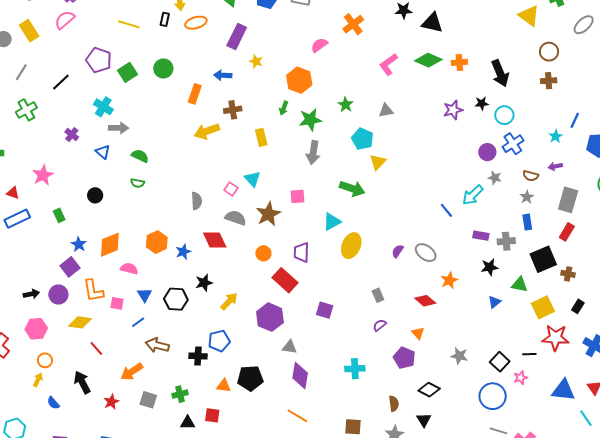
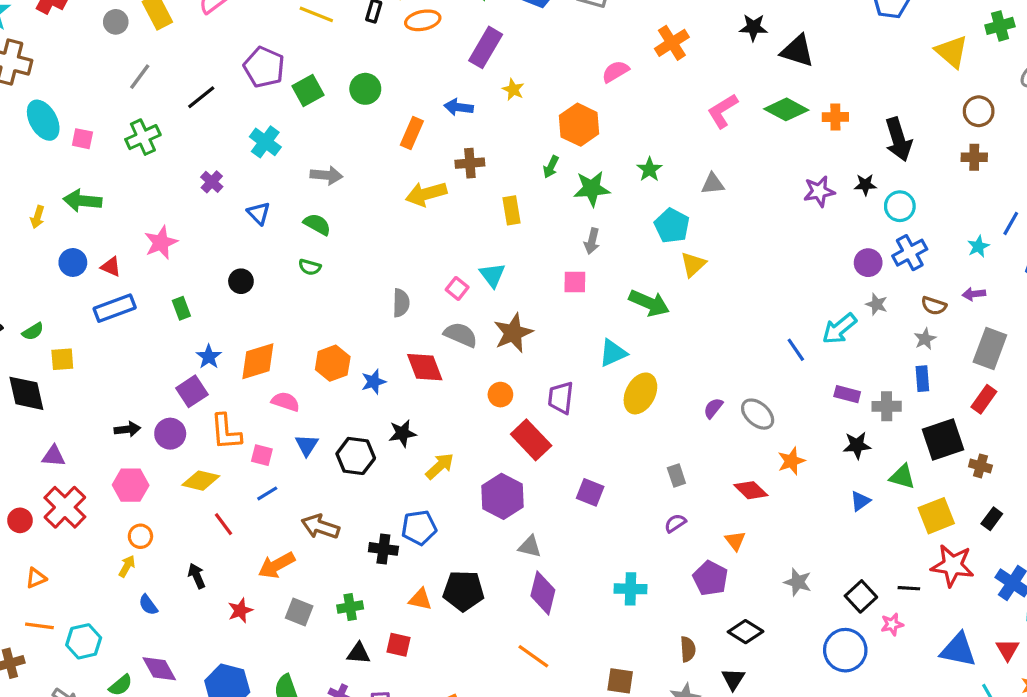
gray arrow: (119, 128) -> (326, 175), moved
gray arrow: (313, 153) -> (592, 241), size x0.7
pink square: (297, 196) -> (575, 282), moved
blue line: (138, 322) -> (267, 493), moved
black arrow: (82, 382) -> (197, 576), size x0.7

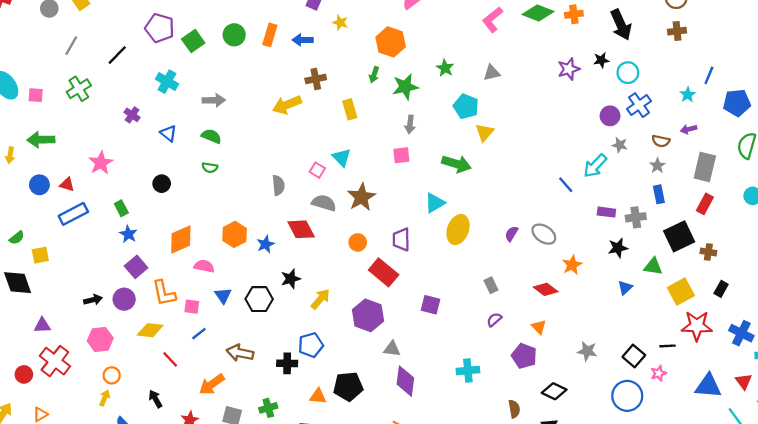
orange rectangle: (412, 133) -> (270, 35), moved
blue star: (209, 357) -> (128, 234), moved

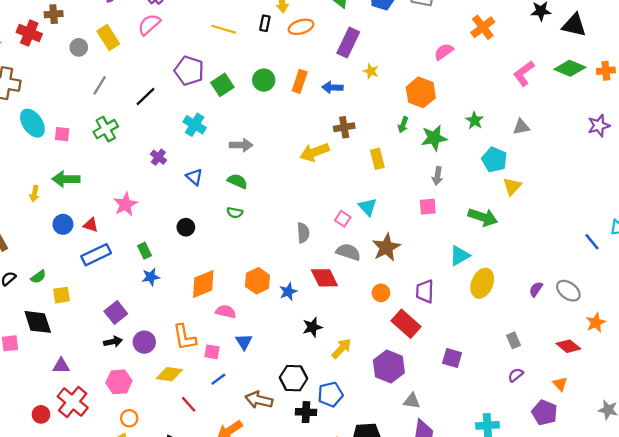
blue star: (128, 234) -> (151, 277), turned 30
purple square: (136, 267) -> (116, 313), moved
black hexagon: (259, 299) -> (294, 378), moved

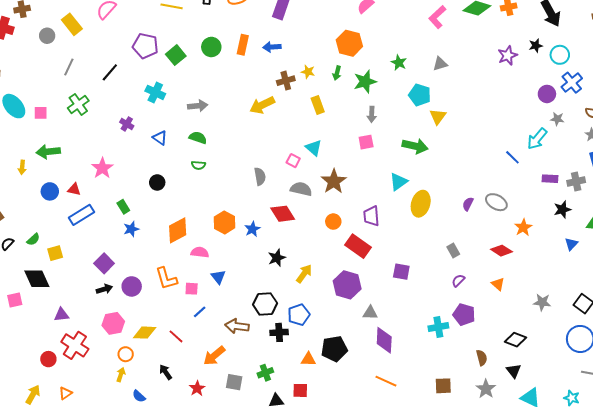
yellow star: (371, 71) -> (308, 72), moved
yellow diamond: (169, 374) -> (145, 333), moved
purple pentagon: (545, 413) -> (464, 314), moved

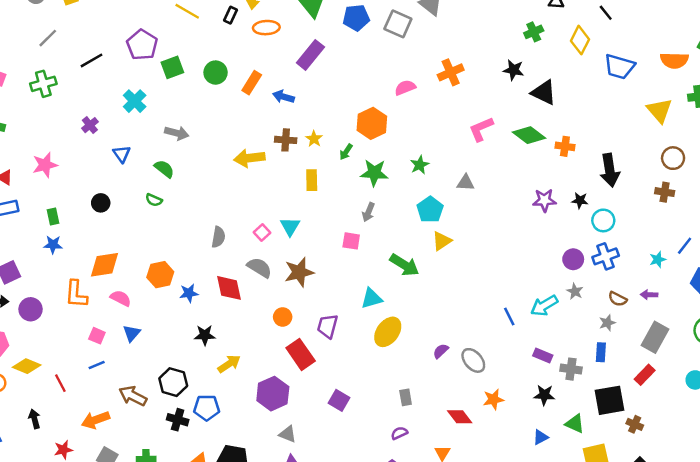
orange L-shape: (166, 279) -> (76, 294), moved

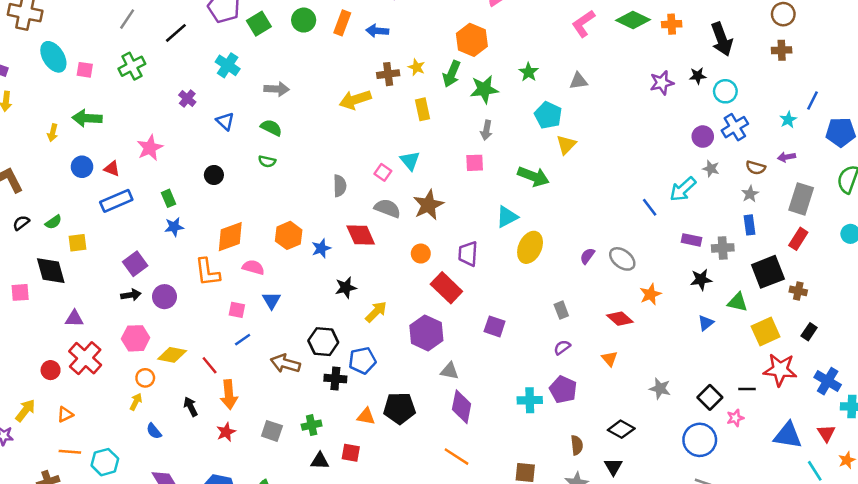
green arrow: (346, 152) -> (452, 74), size x1.5
orange arrow: (96, 420) -> (229, 395), moved, turned -64

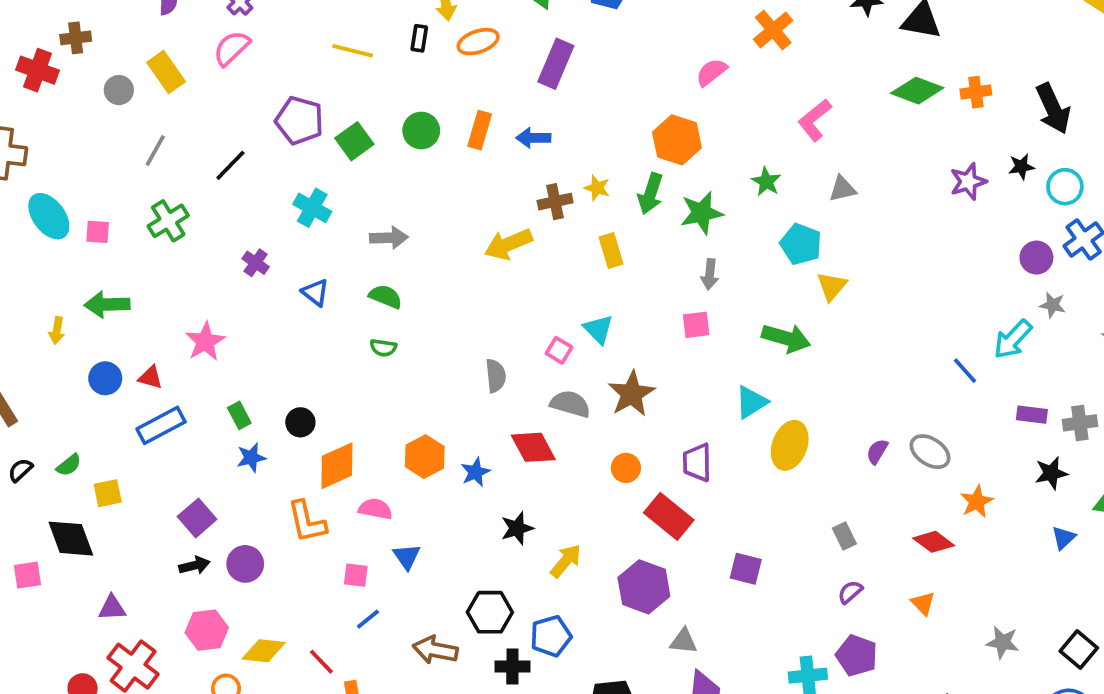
pink L-shape: (583, 24) -> (815, 120), moved
black circle: (214, 175) -> (300, 422), moved

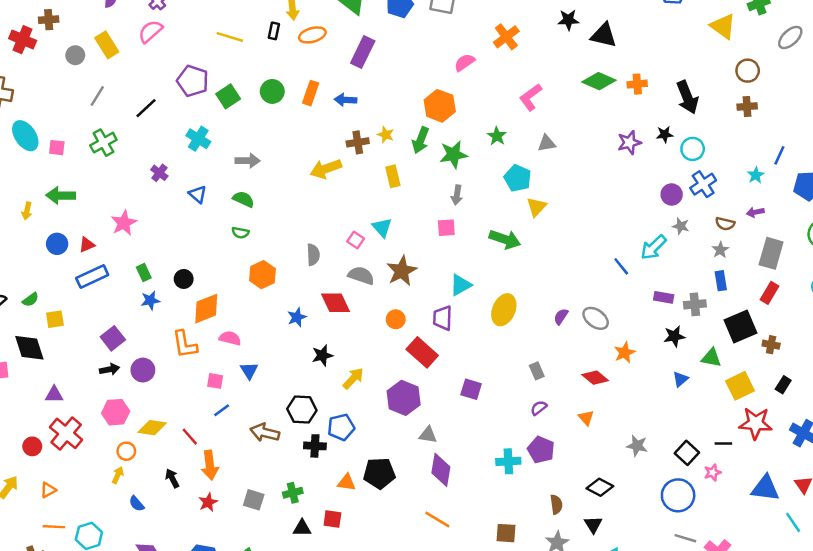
red triangle: (150, 377) -> (87, 245), turned -42
cyan triangle: (751, 402) -> (460, 285), moved
orange hexagon: (425, 457) -> (262, 275), moved

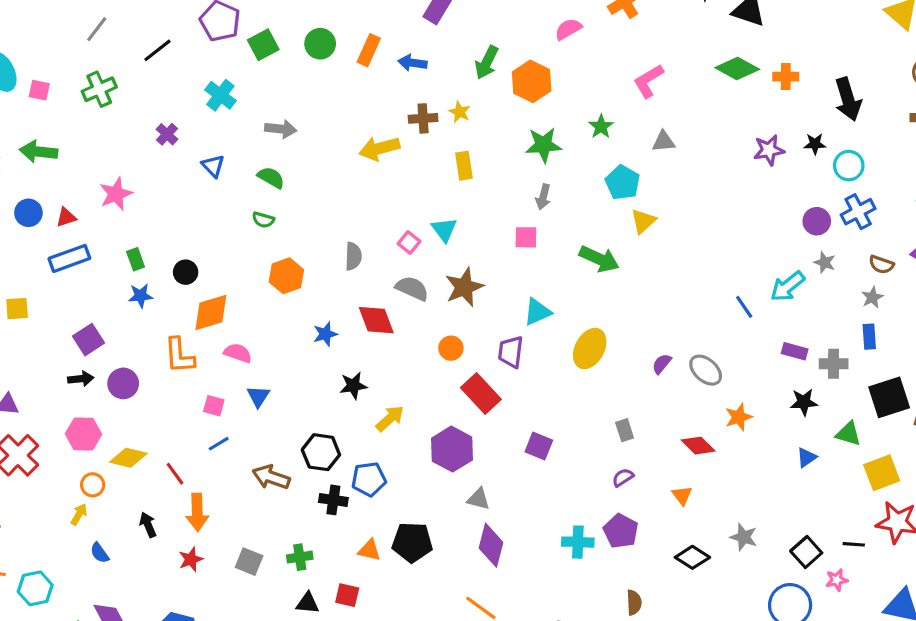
green arrow: (421, 140) -> (487, 62), moved
black diamond: (600, 487) -> (692, 557), moved

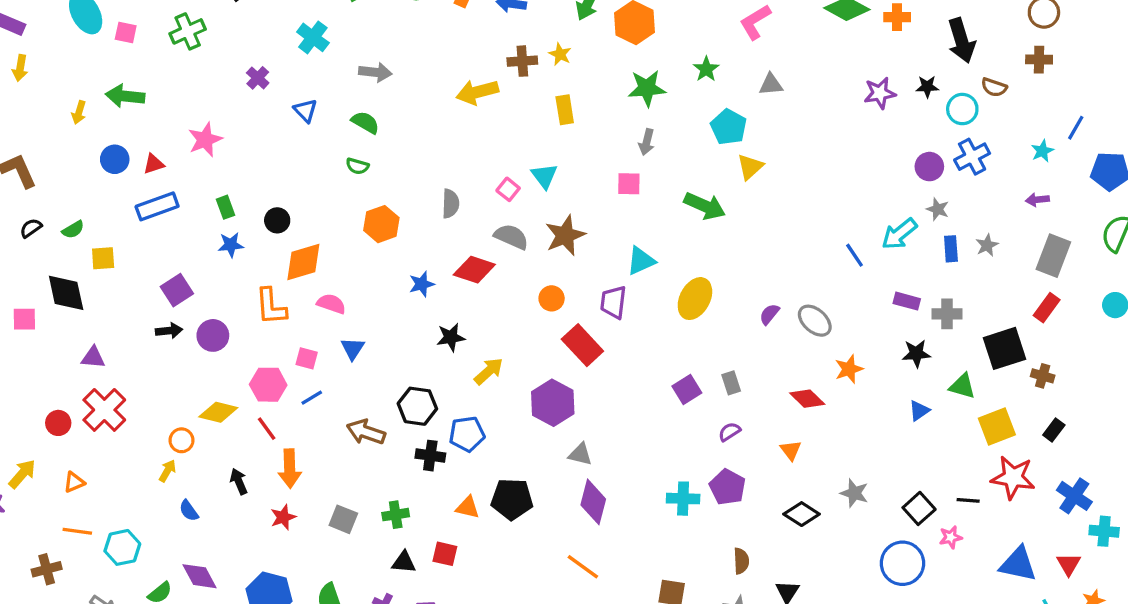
brown semicircle: (881, 265) -> (994, 87), moved
red diamond: (376, 320) -> (474, 270), turned -51
blue rectangle: (869, 337) -> (951, 249), moved
pink hexagon: (83, 434) -> (268, 385), moved
purple square: (539, 446) -> (687, 390), moved, turned 36

